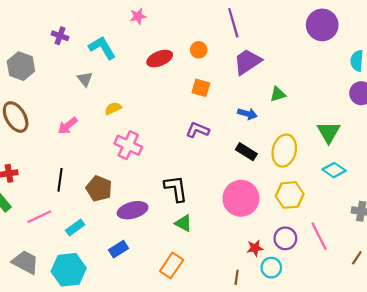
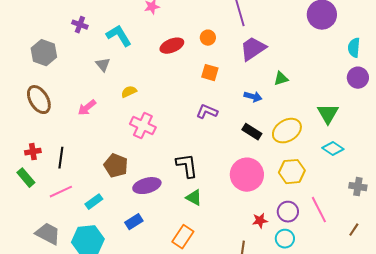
yellow ellipse: (284, 151) -> (287, 131), turned 44
black line: (60, 180) -> (61, 158), moved
cyan circle: (271, 268) -> (285, 239), moved

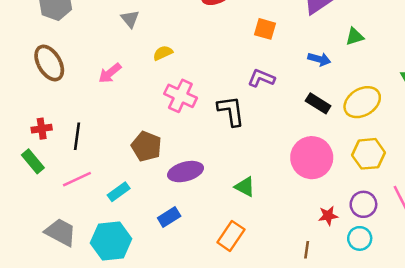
black L-shape: (187, 166) -> (231, 111), moved

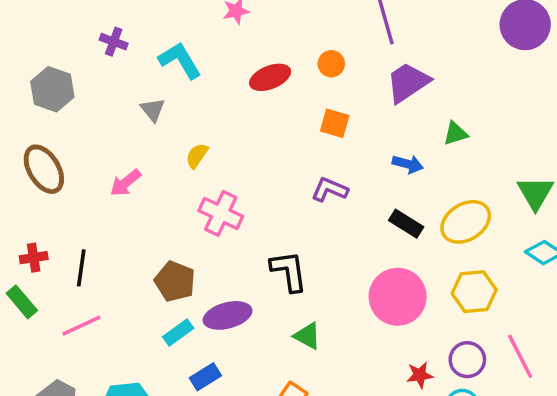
yellow semicircle: (163, 53) -> (197, 156), turned -30
black L-shape: (231, 111) -> (289, 271), moved
cyan rectangle: (119, 192) -> (178, 332), moved

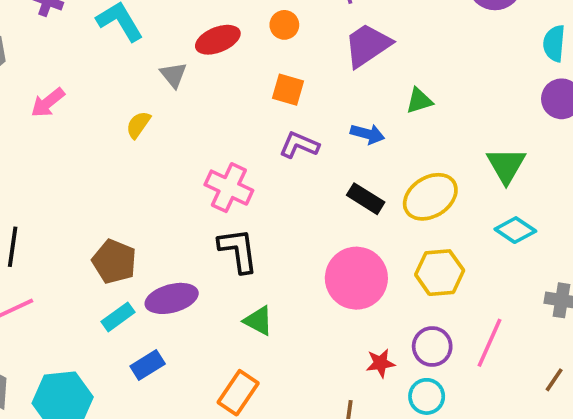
gray triangle: (153, 110) -> (173, 75), moved
pink arrow: (126, 183) -> (48, 103), moved
purple L-shape: (330, 190) -> (299, 145), moved
pink cross: (221, 213) -> (229, 188), moved
pink line: (520, 356) -> (489, 343), turned 51

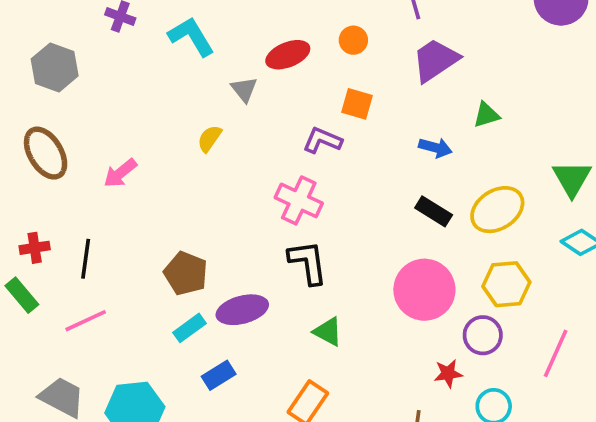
pink arrow: (48, 103) -> (120, 173), moved
purple L-shape: (299, 145) -> (322, 140), moved
purple circle: (432, 347) -> (483, 335), moved

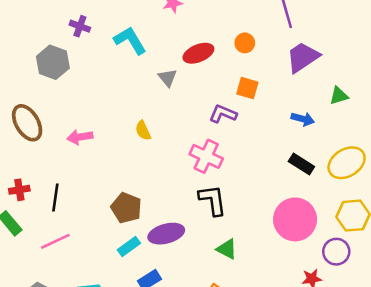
gray hexagon: (55, 67) -> (53, 62), moved
yellow semicircle: (209, 139) -> (143, 131), moved, turned -60
pink arrow: (120, 173) -> (80, 137), turned 30

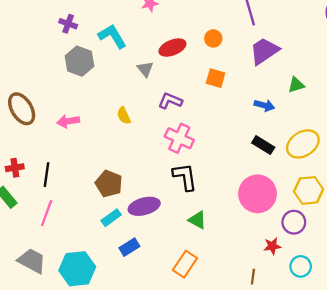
gray hexagon: (53, 62) -> (79, 61), moved
purple L-shape: (223, 114) -> (170, 101), moved
pink line: (55, 241) -> (47, 213), turned -45

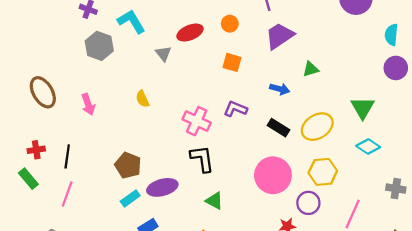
purple L-shape: (170, 101) -> (235, 109), moved
pink arrow: (68, 121) -> (88, 104), turned -100

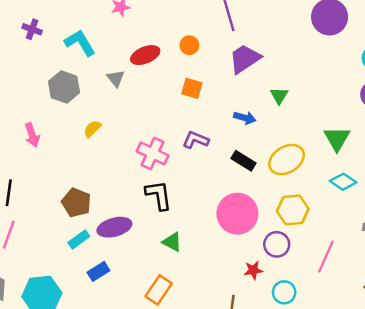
gray hexagon: (99, 46) -> (64, 87), moved
green triangle: (311, 69) -> (279, 96), turned -42
yellow semicircle: (142, 99) -> (92, 129), turned 70

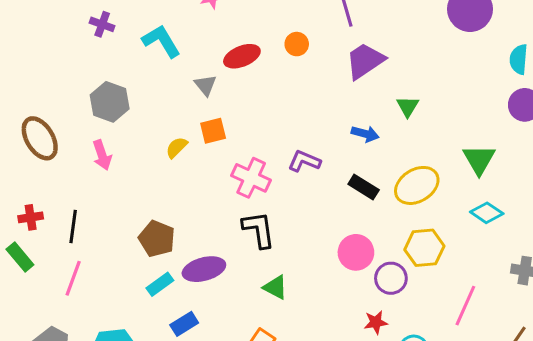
gray hexagon: (64, 87) -> (110, 102), moved
orange square: (192, 88) -> (213, 131), moved, turned -30
pink circle: (237, 214) -> (356, 252), size x0.7
purple circle: (277, 244) -> (391, 278), moved

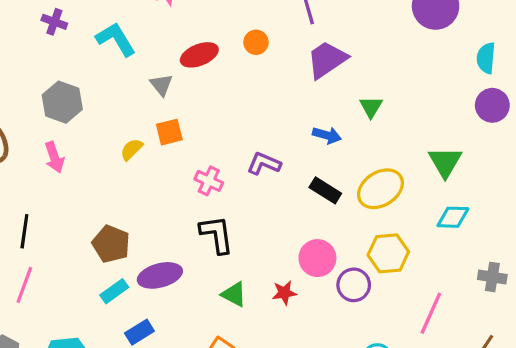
pink cross: (251, 178) -> (209, 181), size x0.7
cyan diamond: (487, 213) -> (453, 217), turned -32
red star: (376, 322) -> (284, 293), moved

